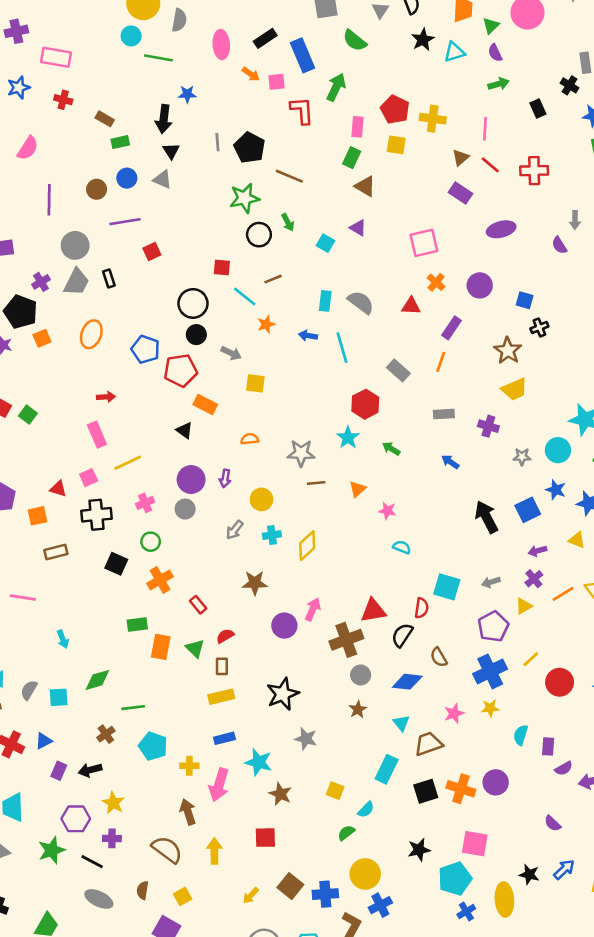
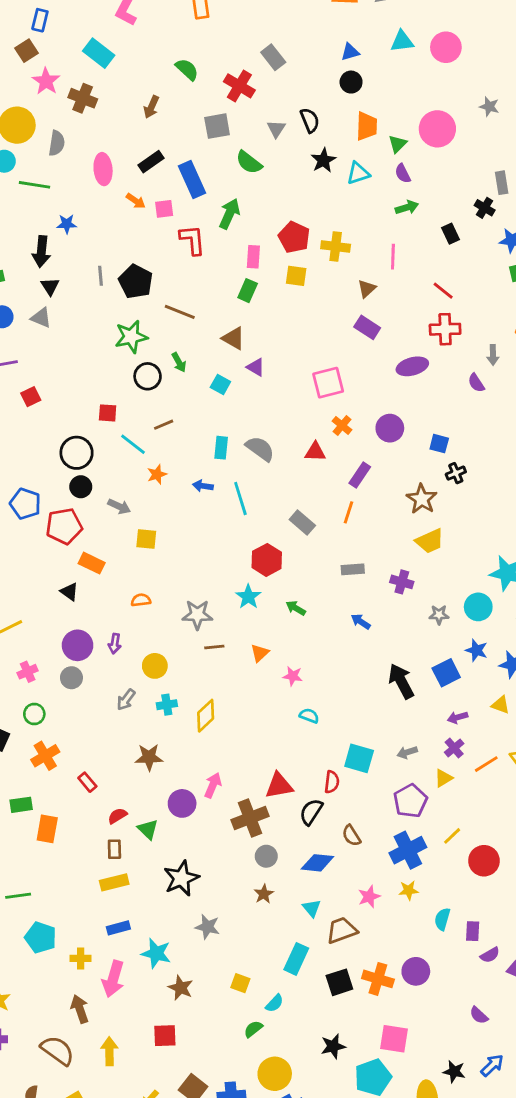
red line: (490, 165) -> (443, 291), moved
red cross: (534, 171) -> (445, 329), moved
brown triangle: (365, 186) -> (233, 338), moved
green triangle: (195, 648) -> (148, 829), moved

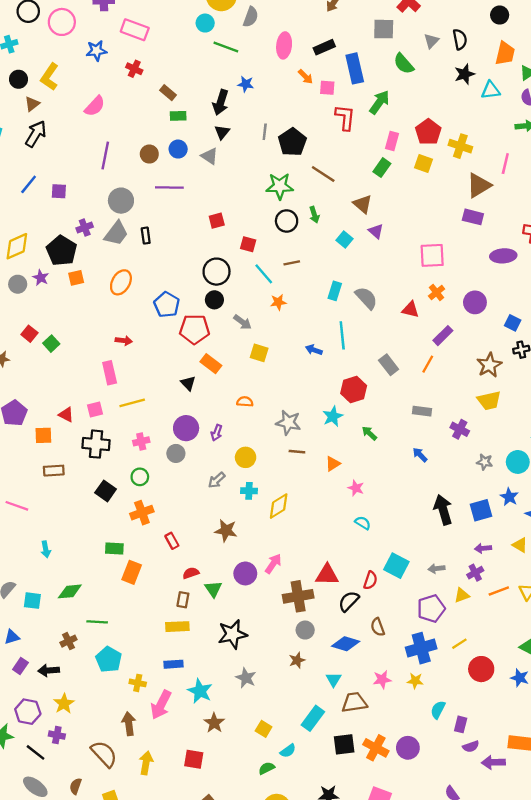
brown triangle: (367, 289) -> (479, 185), size x1.6
purple rectangle: (367, 327) -> (473, 217), turned -30
red square: (31, 397) -> (217, 221), moved
blue arrow: (203, 486) -> (314, 350), moved

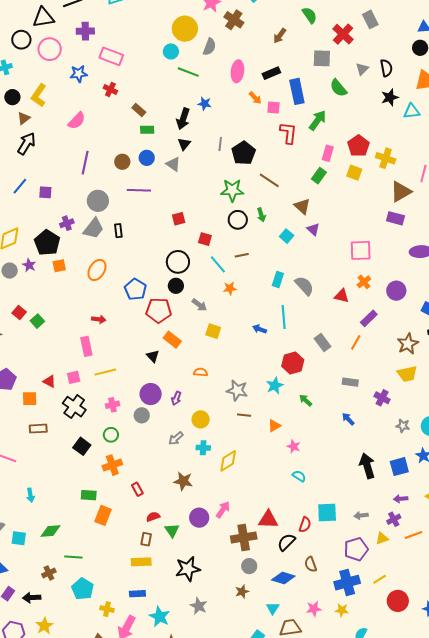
black cross: (96, 444) -> (74, 407), turned 30
cyan square: (396, 566) -> (327, 513), turned -30

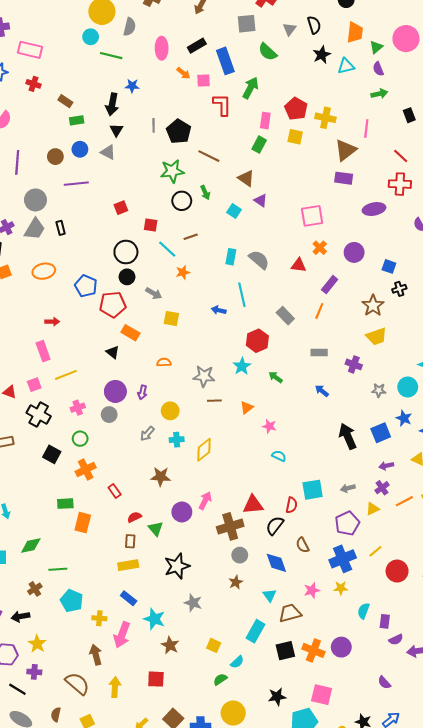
orange ellipse: (97, 270) -> (44, 271), turned 55
blue diamond: (283, 578) -> (276, 563), turned 60
blue rectangle: (137, 594) -> (129, 598), turned 49

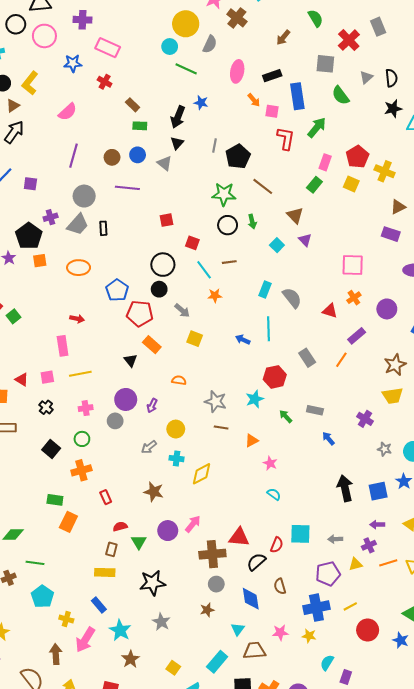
brown triangle: (345, 150) -> (398, 207), size x0.7
gray rectangle: (319, 352) -> (315, 410), moved
black cross: (39, 415) -> (46, 407), size x0.6

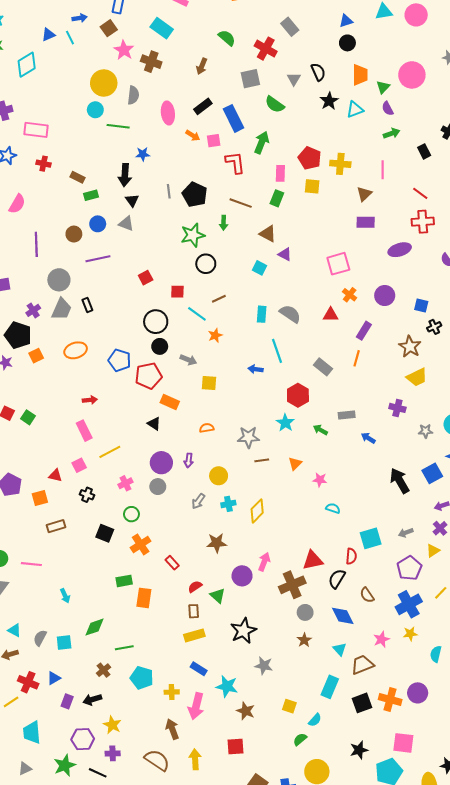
brown line: (263, 186) -> (241, 203), moved
green arrow: (252, 221) -> (224, 223), moved, turned 32

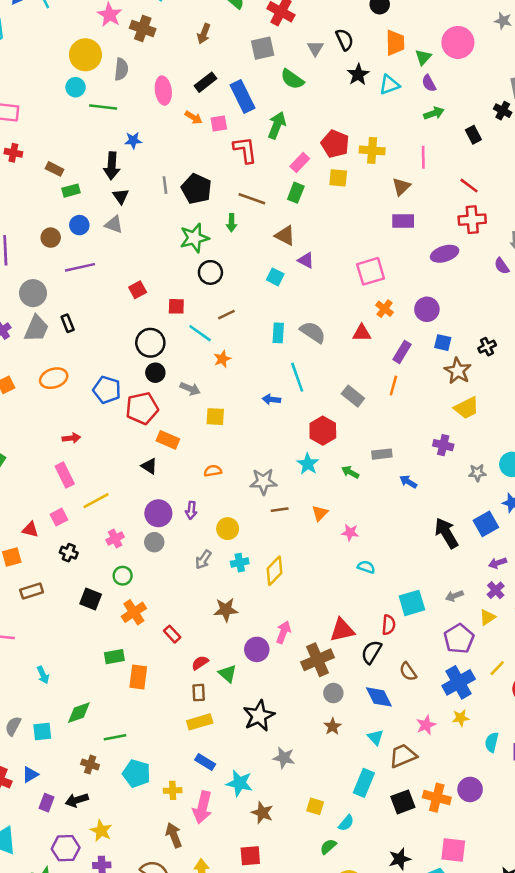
pink rectangle: (280, 173) -> (300, 163), turned 42
blue square: (421, 306) -> (443, 343), moved
brown cross: (103, 670) -> (90, 765), turned -32

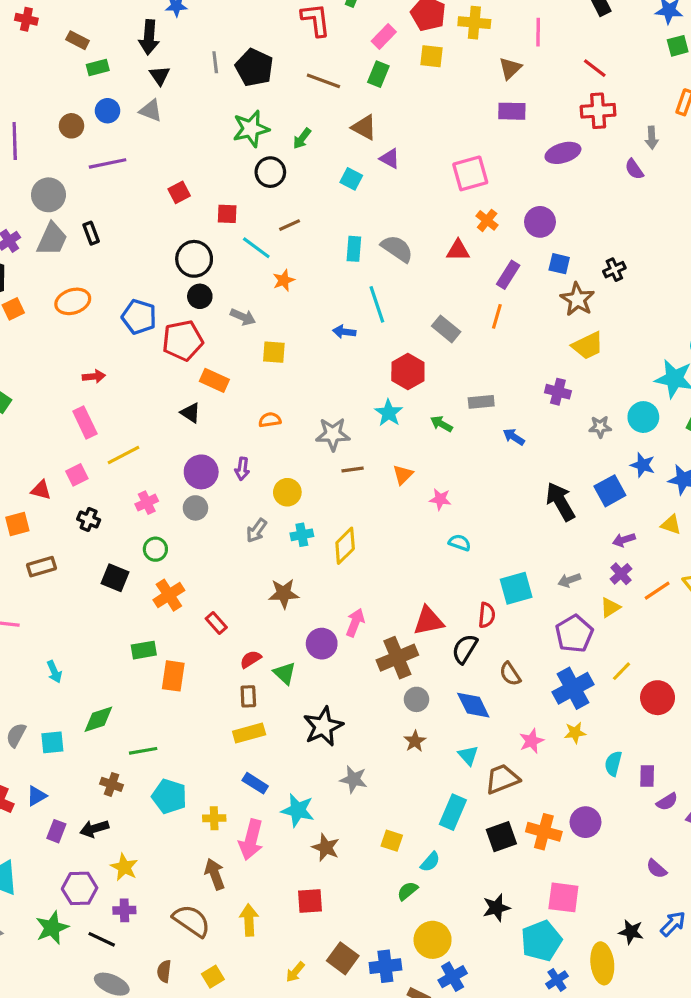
green arrow: (232, 223) -> (302, 138), moved, turned 36

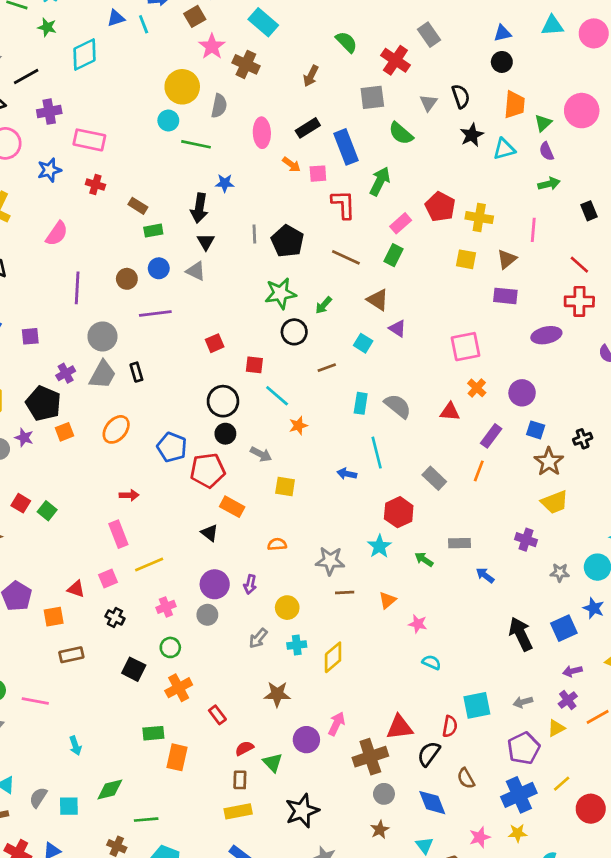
yellow square: (432, 56) -> (466, 259), moved
brown line: (290, 225) -> (327, 368), moved
orange ellipse: (73, 301) -> (116, 429), turned -36

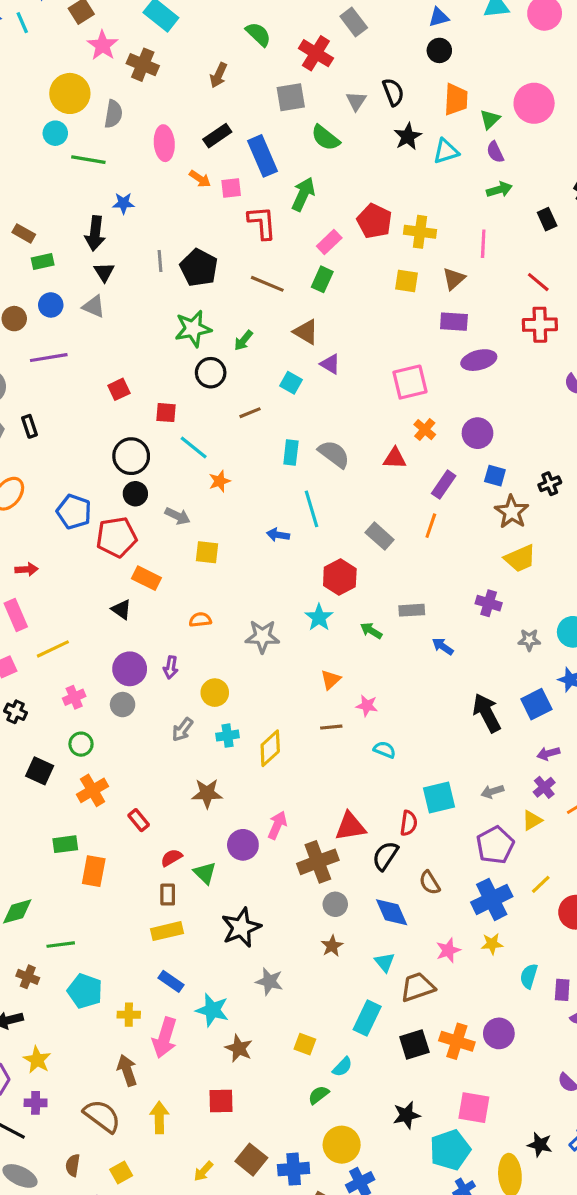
purple ellipse: (546, 335) -> (479, 360), moved
brown line: (345, 592) -> (331, 727), moved

